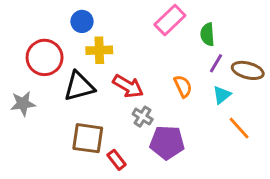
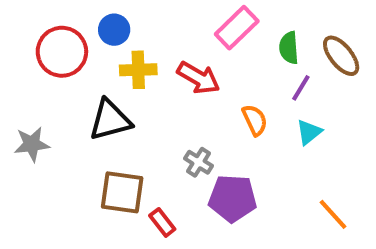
red circle: (45, 57) -> (62, 52), moved
brown ellipse: (248, 70) -> (341, 56), moved, turned 36
red arrow: (128, 86) -> (198, 78), moved
orange line: (239, 128) -> (333, 214), moved

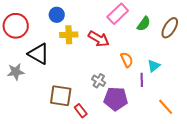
green semicircle: (289, 48) -> (144, 24), turned -140
red circle: (62, 52) -> (16, 26), moved
brown ellipse: (341, 56) -> (170, 28), turned 70
purple line: (301, 88) -> (142, 80), moved, turned -32
black triangle: (110, 120) -> (39, 54), moved, turned 45

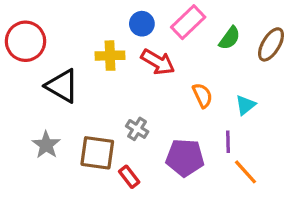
blue circle: (57, 15) -> (142, 24), moved
gray star: (16, 72) -> (46, 145), moved, turned -30
purple line: (142, 80) -> (228, 142), moved
gray cross: (99, 81) -> (137, 129), moved
orange line: (166, 107) -> (246, 172), moved

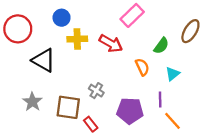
blue circle: (142, 24) -> (62, 18), moved
green semicircle: (230, 38) -> (161, 46), moved

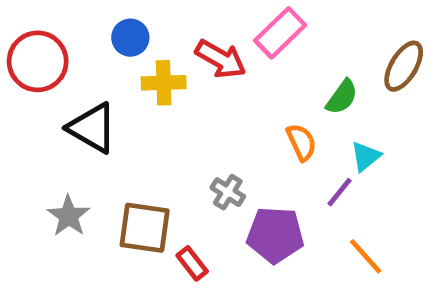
red arrow: (111, 43) -> (221, 59), moved
gray cross: (96, 91) -> (228, 192), moved
purple line: (160, 100) -> (339, 192), moved, turned 40

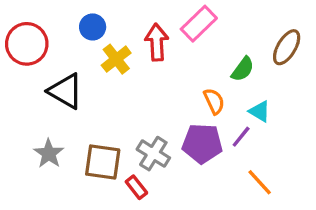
red arrow: (221, 59) -> (157, 42), turned -123
yellow cross: (164, 83) -> (116, 59), turned -36
cyan triangle: (366, 156) -> (260, 111), turned -50
gray cross: (228, 192) -> (153, 154), moved, size x1.4
purple pentagon: (275, 235) -> (202, 143), moved

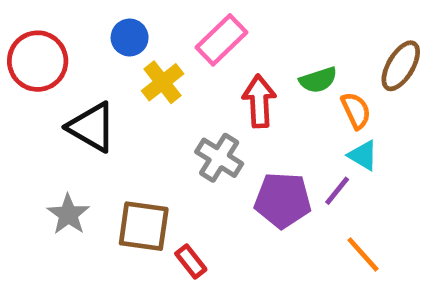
pink rectangle: (199, 24) -> (222, 40), moved
red arrow: (157, 42) -> (259, 101), moved
green semicircle: (243, 69) -> (318, 80), moved, turned 36
orange semicircle: (214, 101) -> (356, 111), moved
gray cross: (153, 154) -> (219, 158), moved

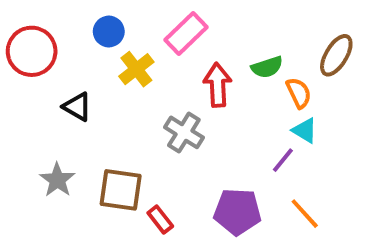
black triangle: (92, 127) -> (77, 107), size x0.7
purple pentagon: (283, 200) -> (237, 212), moved

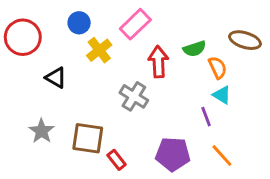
brown ellipse: (336, 55) -> (245, 40), turned 76
purple line: (283, 160) -> (206, 117), turned -60

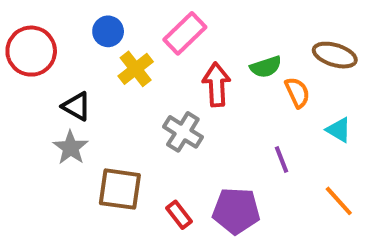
cyan triangle: (222, 95) -> (339, 130), moved
gray star: (42, 131) -> (71, 148), moved
orange line: (222, 156) -> (339, 201), moved
red rectangle: (117, 160) -> (179, 215), moved

